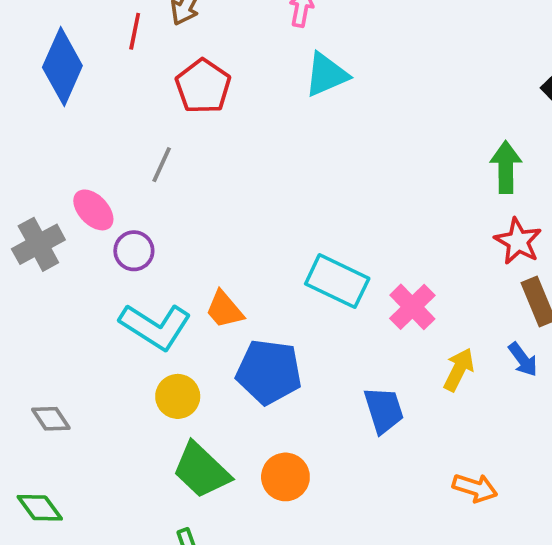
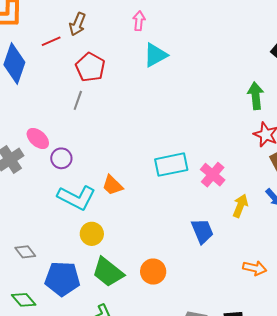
red line: (135, 31) -> (51, 41), turned 60
gray line: (162, 165) -> (78, 100), moved
cyan rectangle: (337, 281) -> (171, 165), turned -32
blue pentagon: (269, 372) -> (62, 279), moved

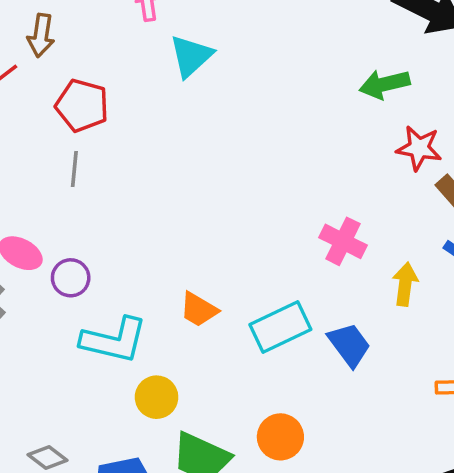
green arrow: (256, 96) -> (384, 84), turned -84
cyan rectangle: (171, 165) -> (280, 327), moved
orange trapezoid: (113, 185) -> (199, 309), moved

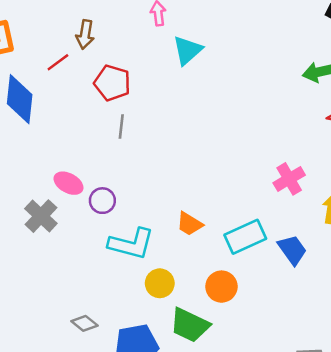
gray line: (74, 169) -> (121, 127), moved
pink cross: (343, 241) -> (289, 179), turned 32
orange circle: (280, 437) -> (221, 287), moved

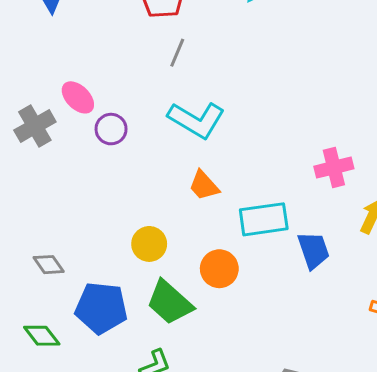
gray line: (121, 127) -> (177, 53), moved
cyan L-shape: (131, 244) -> (196, 120), moved

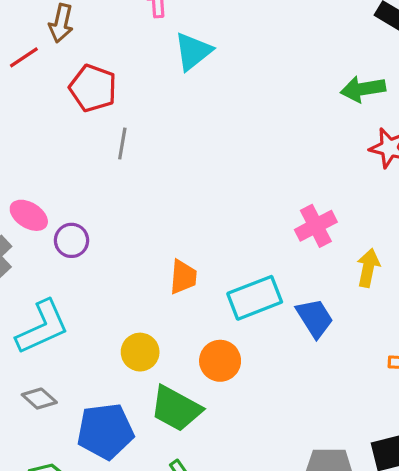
cyan L-shape: (196, 120) -> (42, 327), moved, turned -42
orange trapezoid: (204, 185) -> (183, 277), turned -120

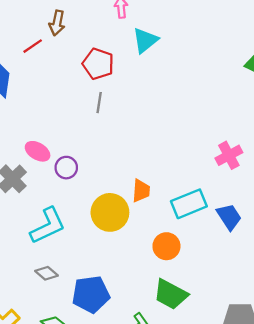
red pentagon: (93, 88) -> (98, 64), moved
yellow circle: (140, 352) -> (110, 212), moved, size x1.5
green trapezoid: (176, 408) -> (171, 294), moved

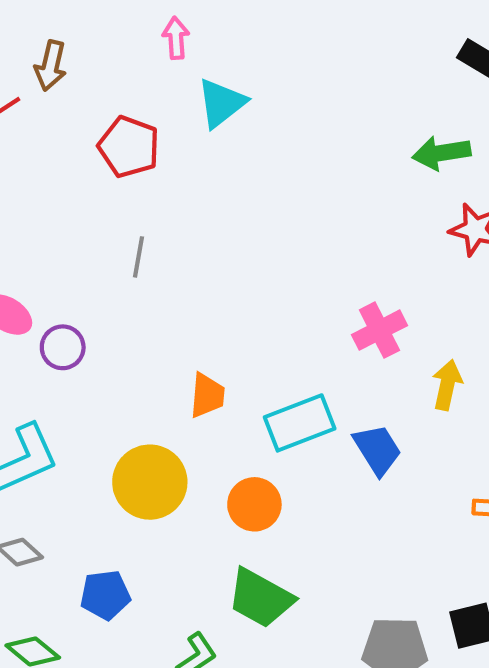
gray line: (99, 103) -> (139, 257), moved
yellow circle: (110, 212) -> (150, 482), moved
blue pentagon: (91, 294) -> (105, 595), size x0.7

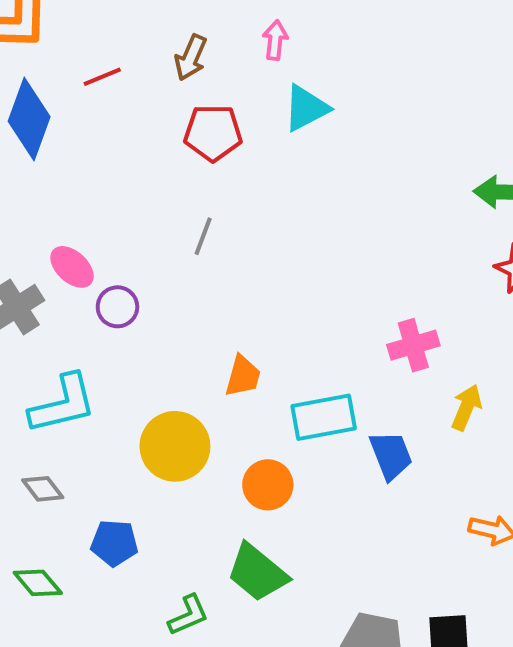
brown arrow: (51, 66) -> (191, 58), moved
red pentagon: (129, 147) -> (213, 133), turned -30

